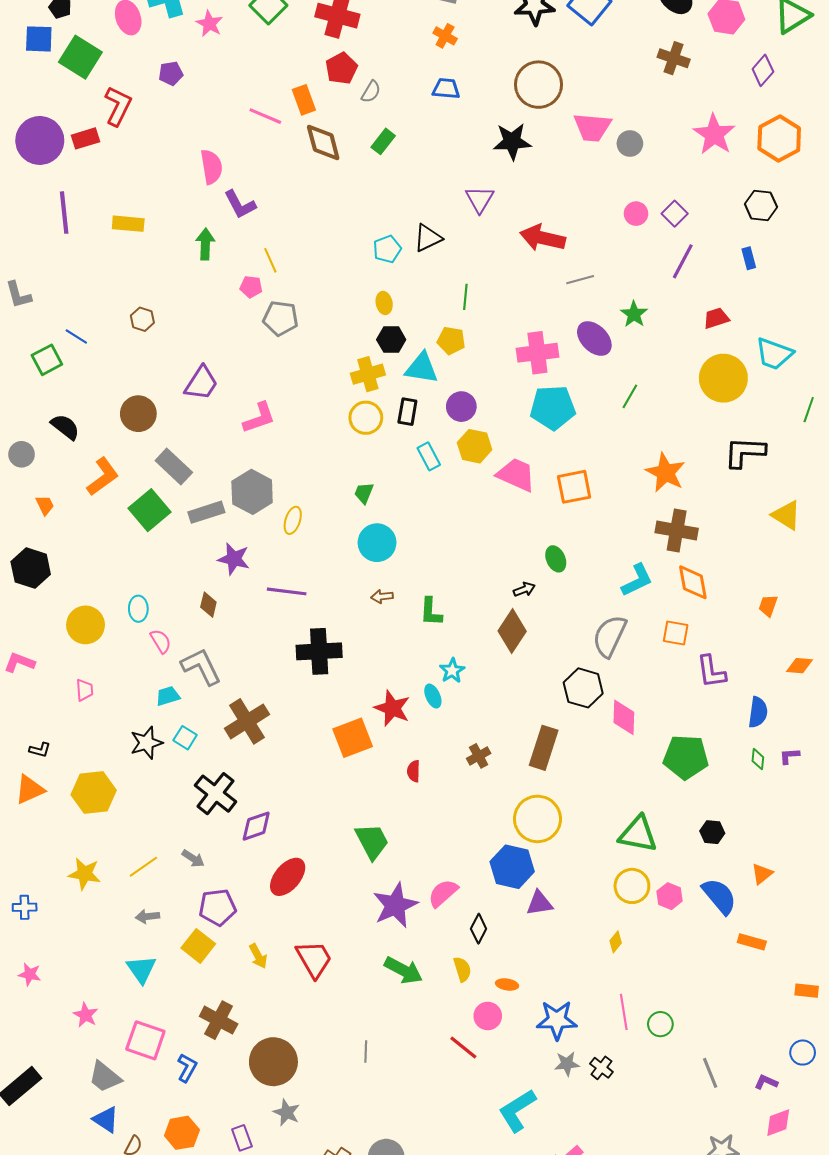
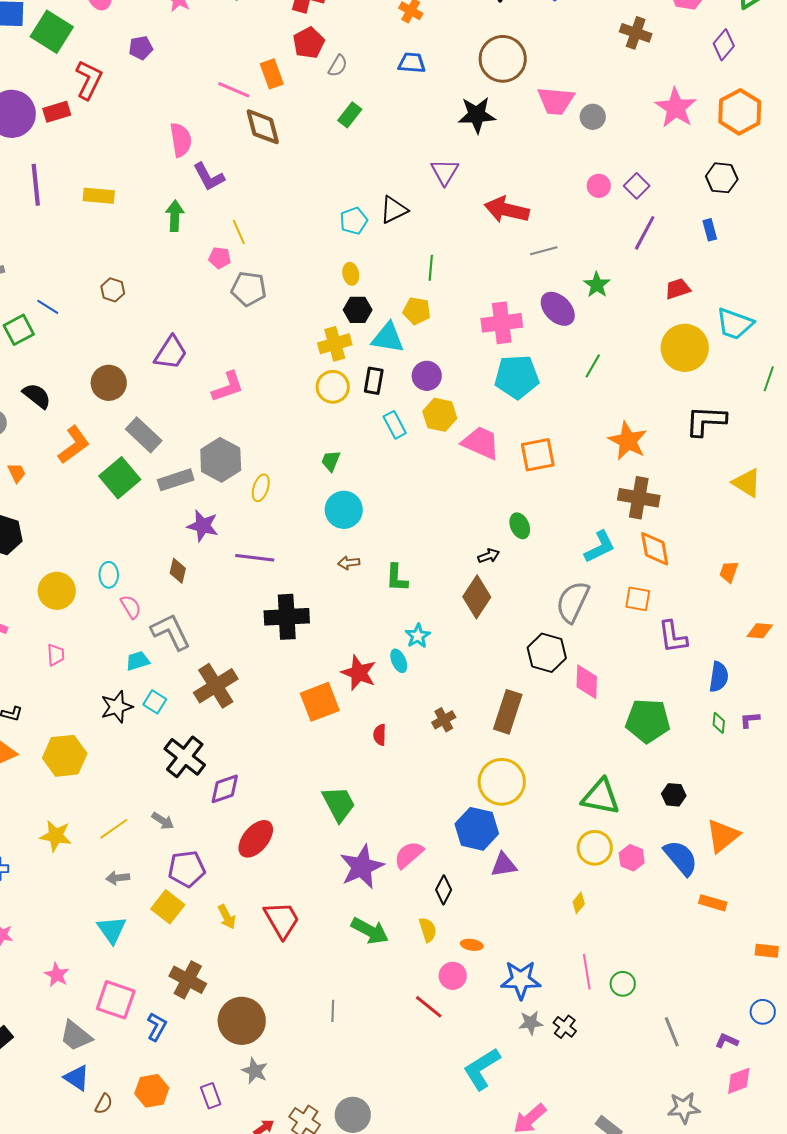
brown diamond: (323, 142) -> (263, 127), moved
orange triangle: (762, 874) -> (723, 836), size x1.6

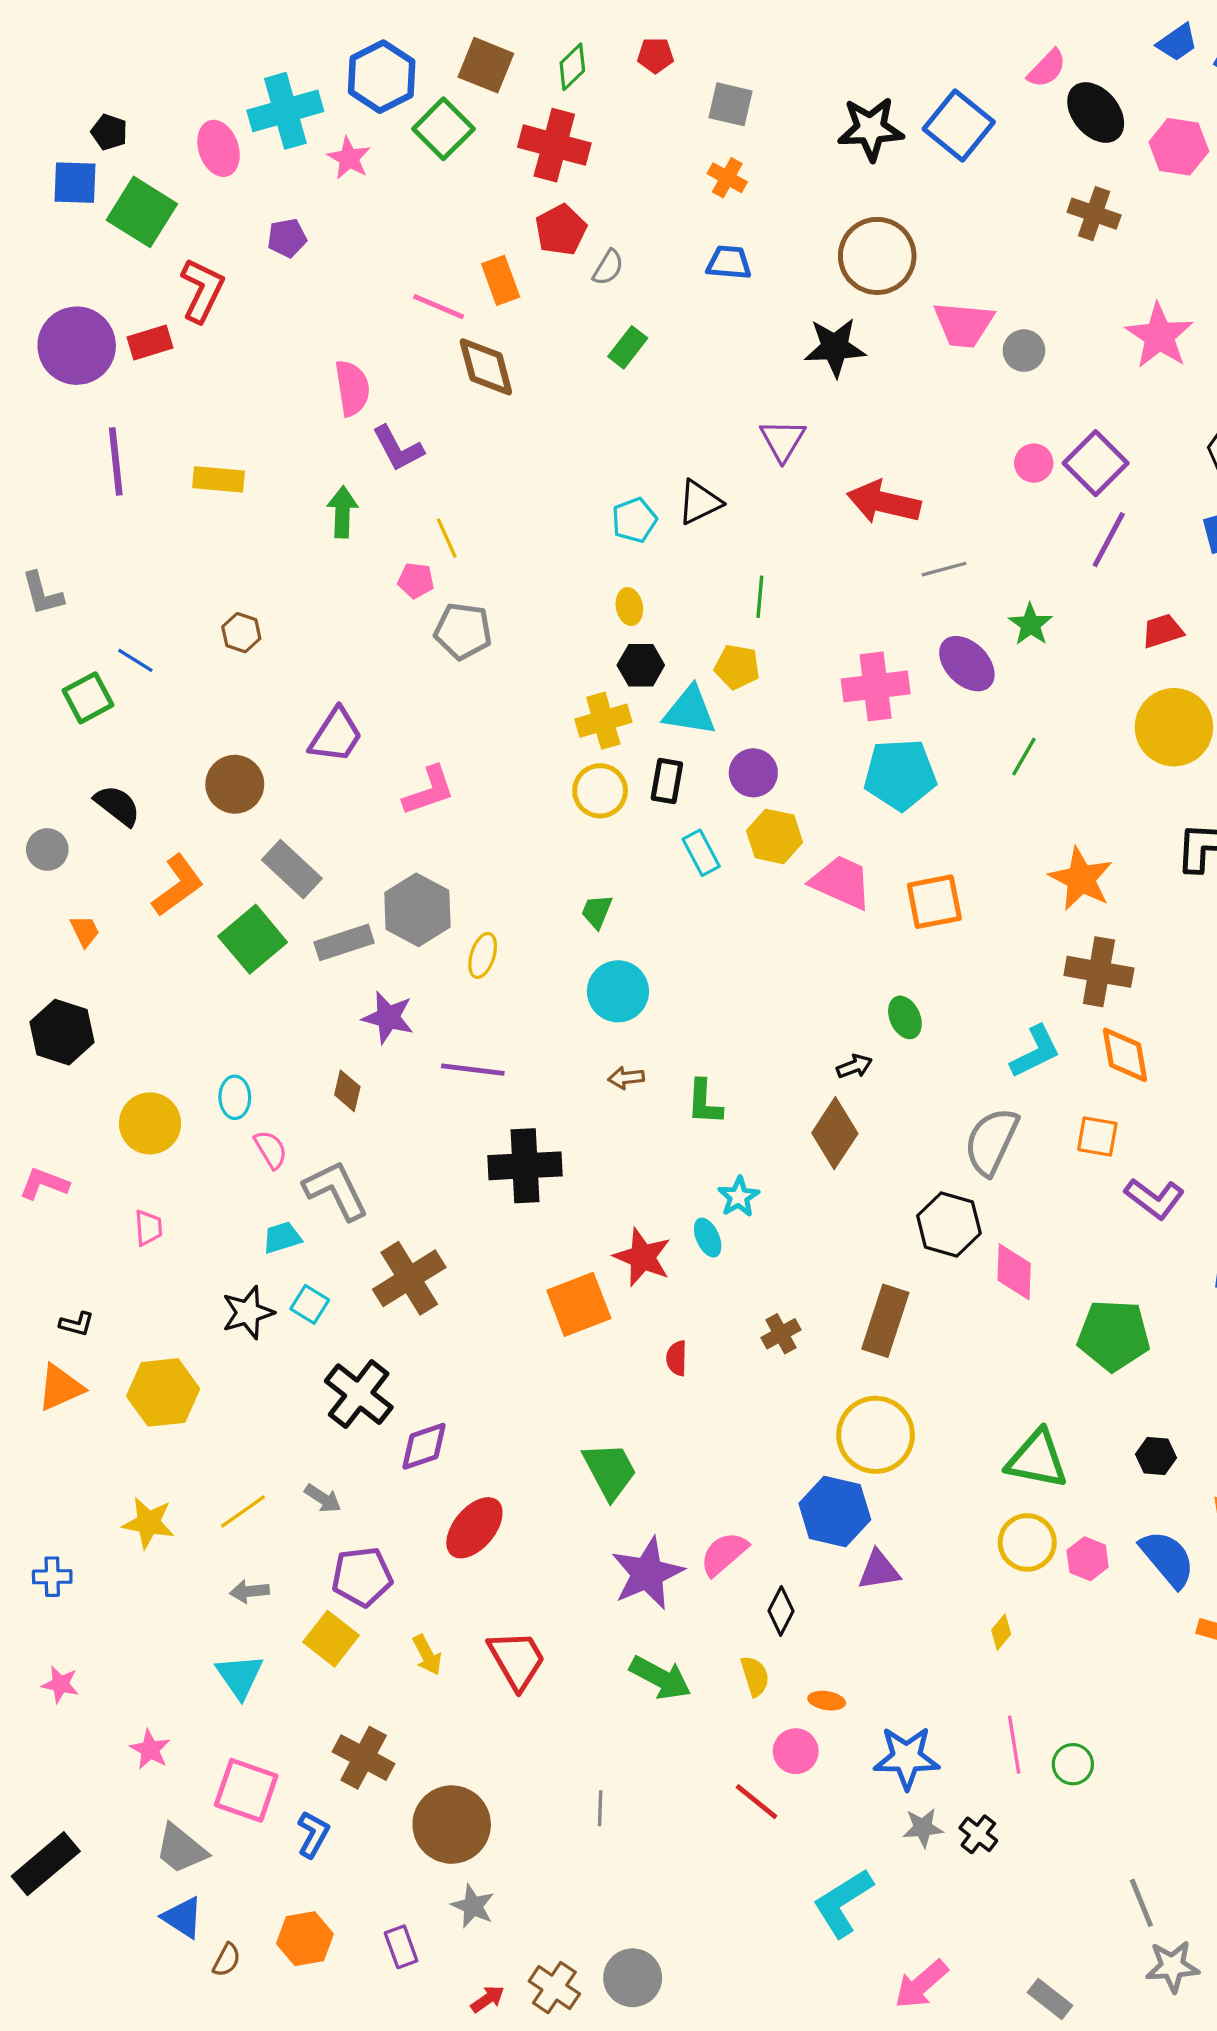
purple square: (637, 186) -> (1096, 463), size x1.5
purple L-shape: (673, 637) -> (1154, 1198), turned -45
gray line: (672, 1032) -> (1141, 1903), moved

